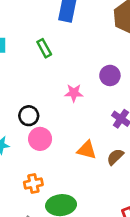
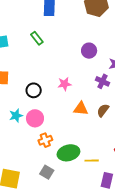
pink star: (74, 93) -> (65, 84), moved
pink circle: (40, 139) -> (35, 118), moved

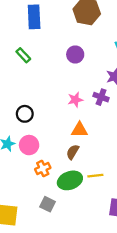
purple circle: (89, 51) -> (75, 54), moved
pink star: (65, 84) -> (75, 100), moved
brown semicircle: (103, 110) -> (73, 152), moved
yellow line: (92, 161) -> (95, 176), moved

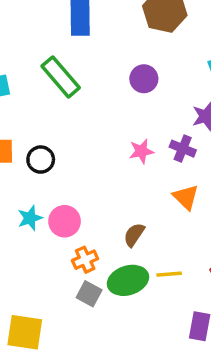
green rectangle: (23, 55) -> (61, 77), size x1.6
black circle: (25, 114) -> (41, 160), moved
orange triangle: (79, 130) -> (186, 197), moved, turned 42
gray square: (47, 204) -> (89, 294), moved

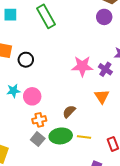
purple circle: (144, 79) -> (104, 17), moved
pink star: (141, 151) -> (82, 66), size x1.5

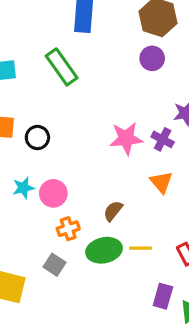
gray square: (38, 139) -> (55, 265), moved

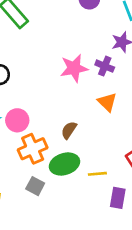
orange cross: (68, 229) -> (33, 149), size x1.5
yellow line: (140, 248) -> (97, 174), moved
gray square: (55, 265) -> (35, 186), moved

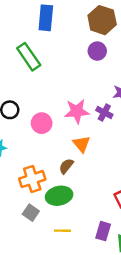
orange triangle: (107, 102) -> (82, 144), moved
pink circle: (17, 120) -> (42, 123), moved
yellow line: (97, 174) -> (62, 231), moved

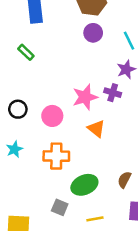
green rectangle: (29, 57) -> (26, 52), size x0.6
brown semicircle: (66, 166) -> (124, 180), moved
orange cross: (32, 179) -> (56, 156), moved, turned 30

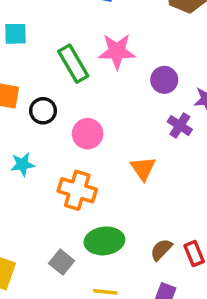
purple circle: (93, 33) -> (164, 80), moved
green rectangle: (26, 52) -> (73, 64), moved, size x1.5
pink star: (85, 97) -> (117, 51), moved

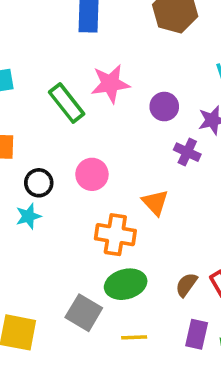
black circle: (43, 111) -> (39, 183), moved
orange cross: (77, 190) -> (115, 235), moved
gray square: (62, 262) -> (84, 313), size x1.4

